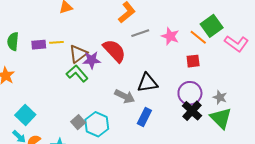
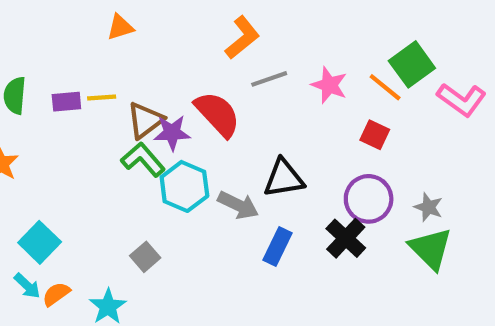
red square: (193, 61) -> (375, 135), turned 32
black cross: (192, 111) -> (346, 238), moved
cyan hexagon: (97, 124) -> (184, 186), moved

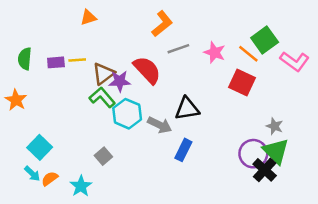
red square: (375, 135) -> (242, 82), size x1.5
purple circle: (369, 199) -> (253, 154), moved
black cross: (346, 238) -> (265, 170), moved

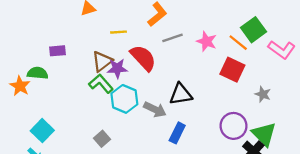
green semicircle: (25, 59) -> (38, 73), moved, turned 90
yellow line: (77, 60) -> (119, 32), moved
gray star: (275, 126) -> (263, 94), moved
purple circle: (253, 154) -> (234, 126), moved

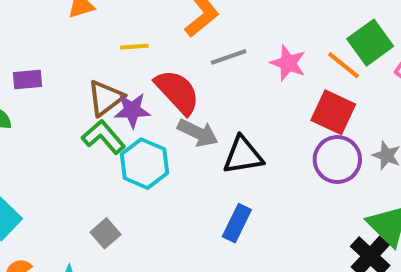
gray arrow: (155, 109) -> (198, 133), moved
purple circle: (234, 126) -> (337, 160), moved

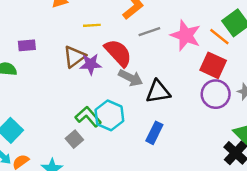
pink star: (288, 63) -> (186, 35), size x1.4
green L-shape: (103, 137) -> (88, 117), moved
cyan hexagon: (144, 164) -> (109, 115), moved

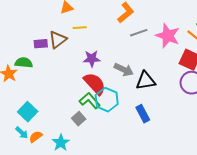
yellow line: (92, 25) -> (80, 28), moved
red semicircle: (118, 53) -> (95, 84), moved
brown triangle: (74, 57) -> (58, 40), moved
blue rectangle: (154, 133) -> (143, 114), turned -54

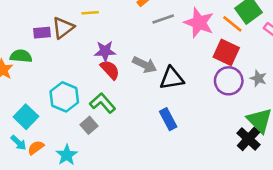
red semicircle: (95, 84) -> (110, 70), moved, size x0.7
cyan hexagon: (107, 100) -> (64, 97), moved

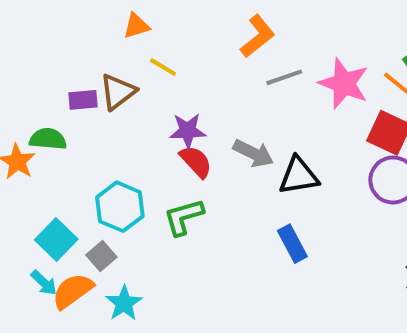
yellow line: (90, 13) -> (163, 67), turned 35
green L-shape: (103, 103) -> (184, 217), turned -65
gray square: (89, 125) -> (101, 256), moved
orange semicircle: (36, 148) -> (73, 291), size x1.5

